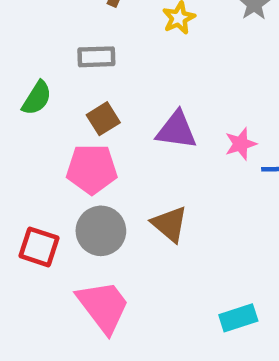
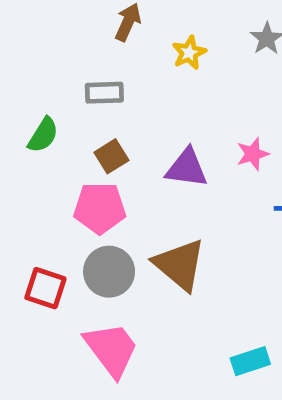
pink star: (241, 144) -> (253, 154), moved
brown triangle: (170, 224) -> (180, 265), size x1.4

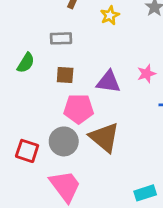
brown square: (111, 156) -> (65, 75), turned 36
pink pentagon: (100, 208) -> (79, 109), moved

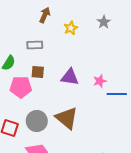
pink star: (146, 74) -> (100, 81), moved
pink pentagon: (79, 109) -> (21, 87), moved

